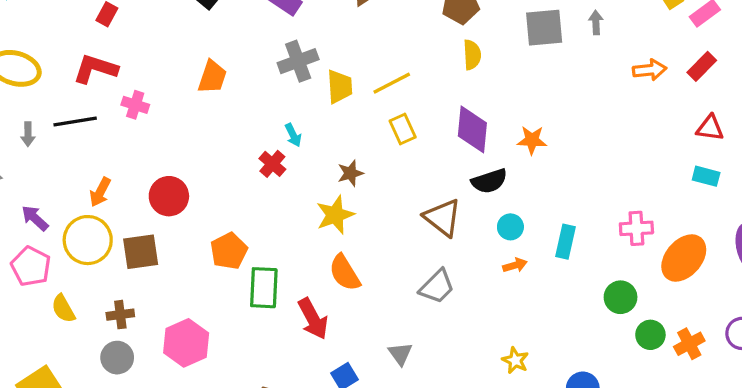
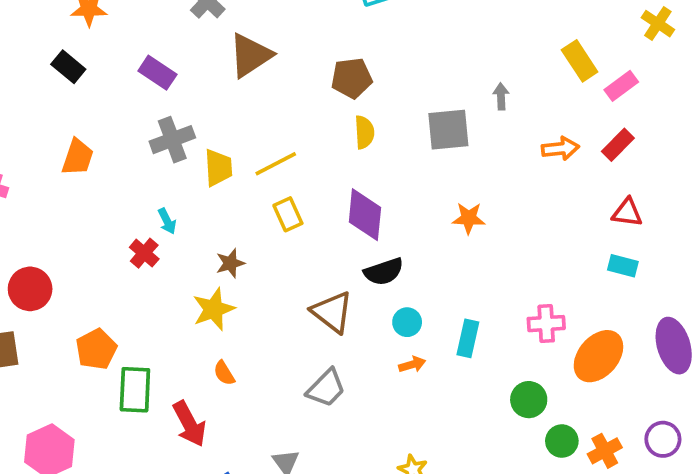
gray square: (544, 28) -> (448, 130), moved
orange star: (532, 140) -> (469, 218), moved
orange semicircle: (345, 273) -> (224, 373), size x0.6

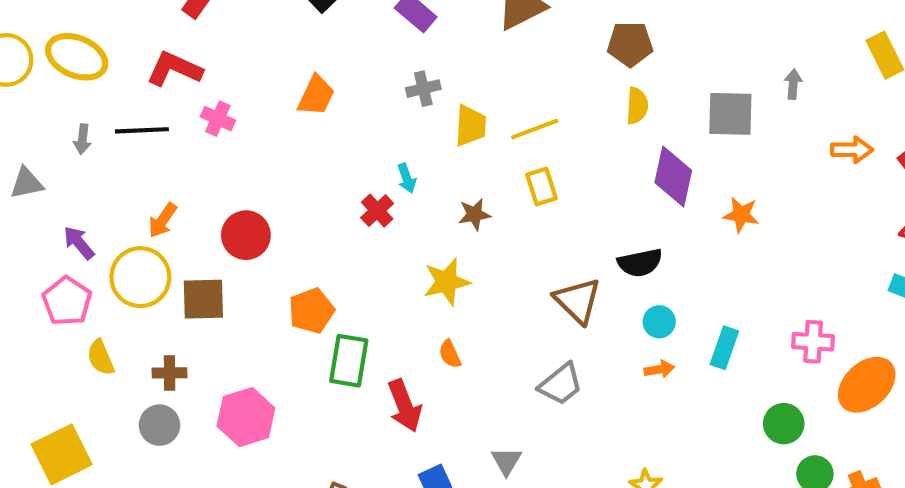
gray cross: (172, 140) -> (423, 89), size x0.7
purple diamond: (365, 215) -> (673, 176), moved
brown star: (230, 263) -> (474, 214), moved

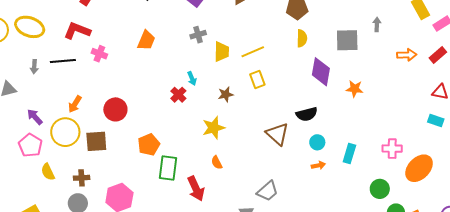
gray trapezoid: (561, 384) -> (267, 191), moved

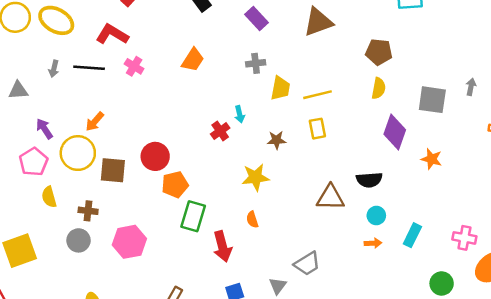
red circle: (115, 109) -> (155, 156), moved
brown triangle: (277, 134) -> (330, 197), turned -50

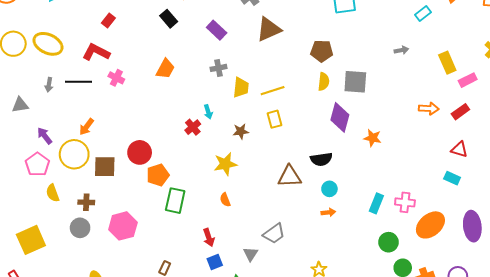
gray arrow: (471, 87) -> (401, 50), moved, turned 72
gray square: (432, 100) -> (355, 82), moved
cyan rectangle: (412, 235) -> (376, 203), moved
red arrow: (222, 246) -> (209, 237), moved, size x0.7

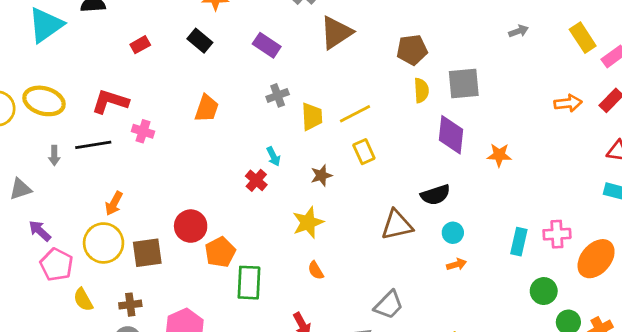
red rectangle: (108, 21) -> (140, 45), moved, turned 32
purple arrow: (45, 136) -> (40, 231), moved

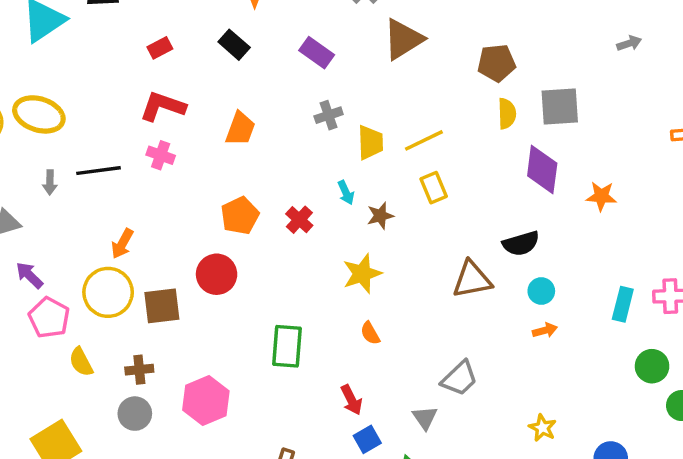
red L-shape: (110, 102) -> (163, 106), moved
cyan arrow: (273, 156) -> (346, 193), moved
orange pentagon: (220, 252) -> (240, 216), moved

